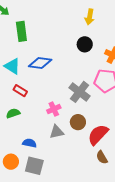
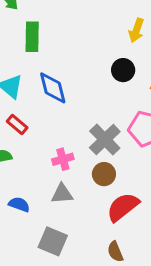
blue diamond: (40, 63) -> (53, 88), turned 60
brown circle: (78, 122) -> (104, 174), moved
brown semicircle: (102, 157) -> (115, 252), moved
gray square: (34, 166) -> (53, 241), moved

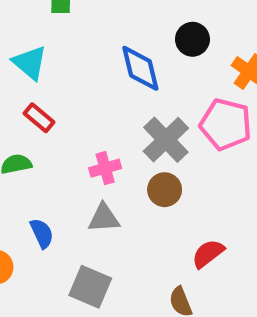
blue diamond: (53, 88) -> (140, 68), moved
blue semicircle: (19, 204) -> (42, 233), turned 45
red semicircle: (123, 207) -> (208, 254), moved, size x0.7

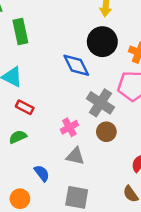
black circle: (192, 39) -> (102, 42), size x1.5
gray triangle: (104, 218) -> (75, 156), turned 30

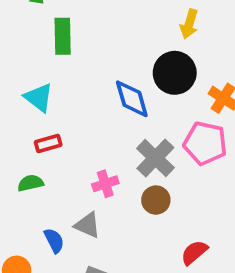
red rectangle: (25, 107) -> (48, 143), turned -54
gray triangle: (75, 156) -> (87, 225), moved

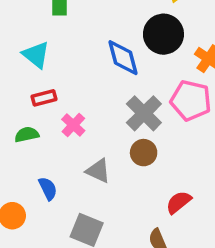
pink cross: (105, 184) -> (73, 125), moved, turned -30
gray triangle: (87, 225) -> (98, 171), moved

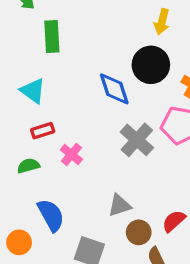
brown circle: (144, 153) -> (139, 232), moved
gray triangle: (98, 171) -> (119, 205), moved, turned -40
blue semicircle: (48, 189) -> (51, 215), size x1.5

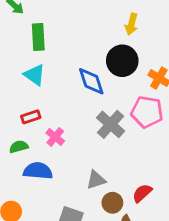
cyan triangle: (33, 91) -> (34, 75), moved
blue semicircle: (51, 215) -> (38, 171), moved, turned -56

